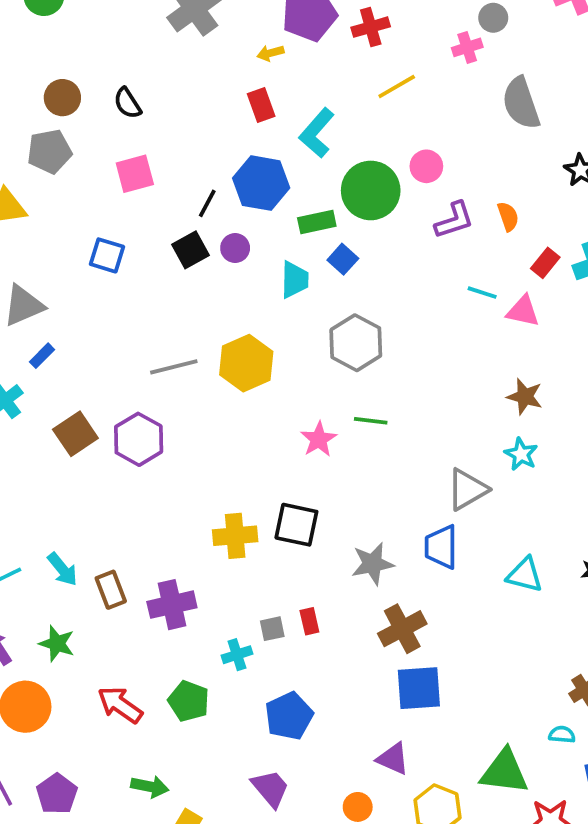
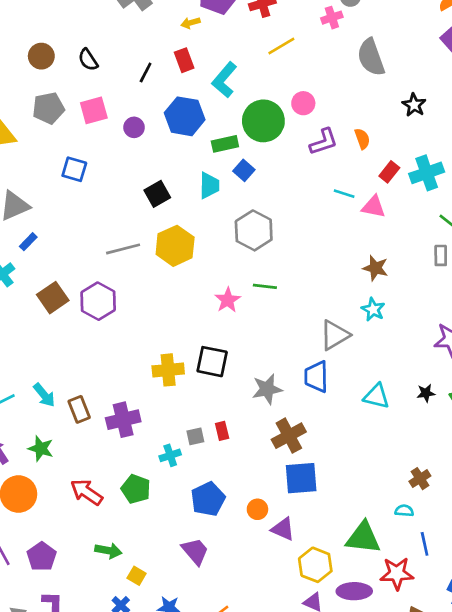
gray pentagon: (49, 151) -> (48, 108), moved
black line: (207, 203) -> (146, 73), moved
purple circle: (235, 248) -> (134, 127), moved
black square: (191, 250) -> (157, 194), moved
orange circle: (358, 807) -> (257, 509), moved

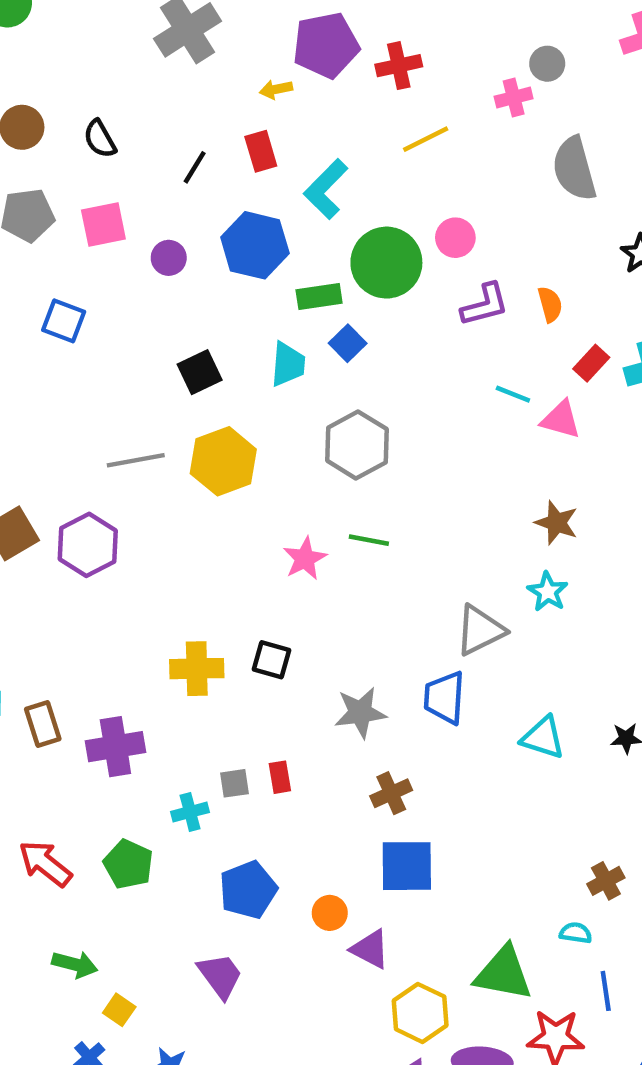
black square: (212, 362) -> (272, 660), size x0.7
brown cross: (289, 436) -> (391, 793), size x0.7

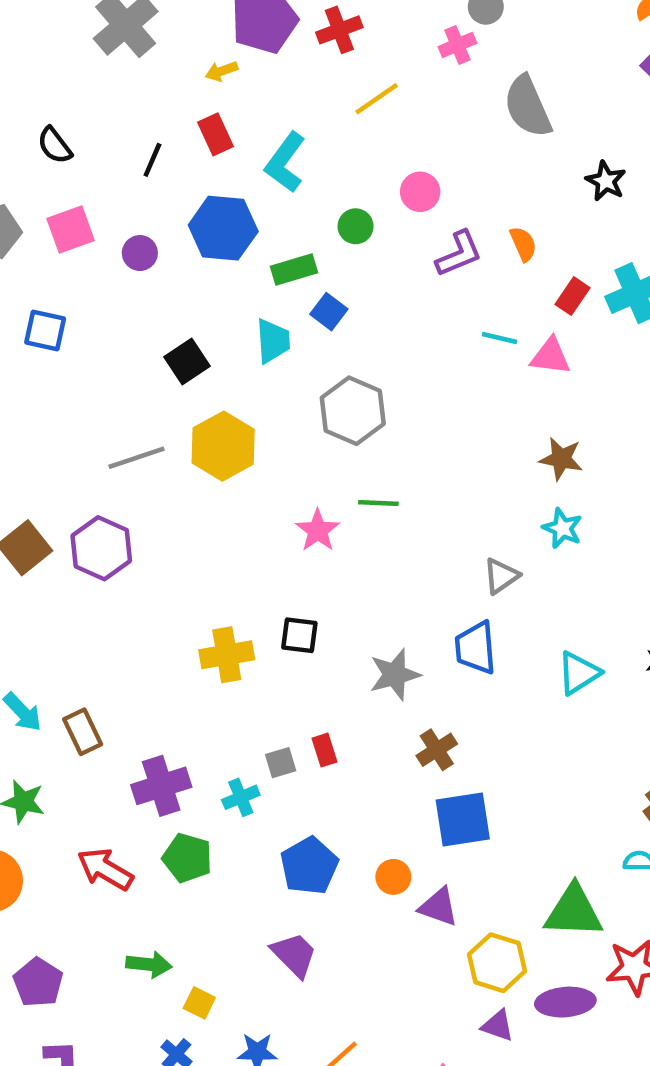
green circle: (386, 263) -> (356, 226), size x0.5
gray triangle: (480, 630) -> (501, 576), size x0.7
cyan triangle: (543, 738) -> (579, 673), turned -42
purple cross: (115, 747) -> (161, 786), moved

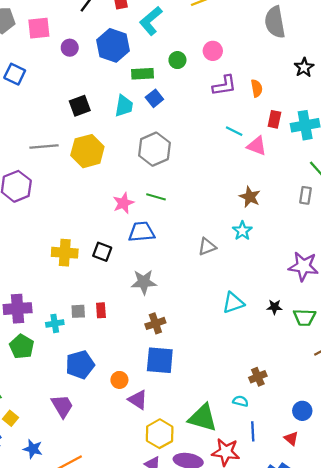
red rectangle: (572, 296) -> (274, 119), turned -36
blue trapezoid: (476, 648) -> (141, 232), moved, turned 76

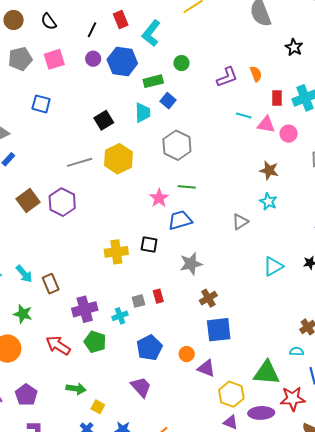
purple circle: (70, 48) -> (93, 59), moved
pink circle: (213, 51) -> (289, 134), moved

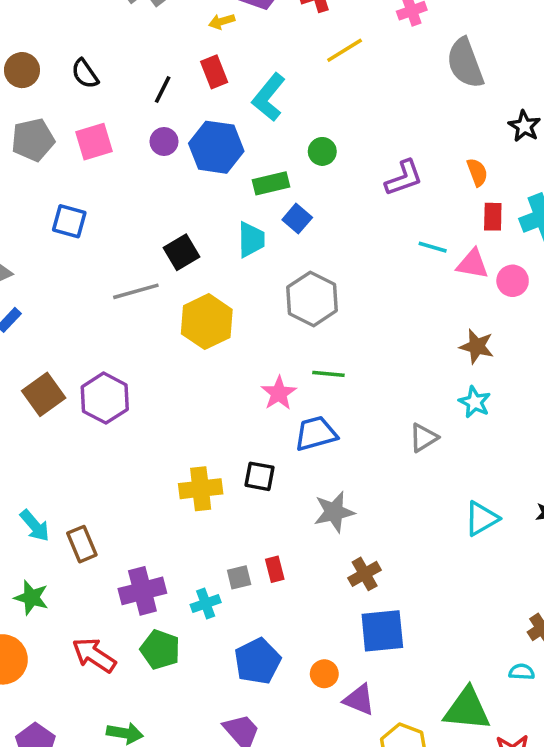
orange semicircle: (256, 74) -> (477, 172), moved
gray line: (80, 162) -> (136, 291), moved

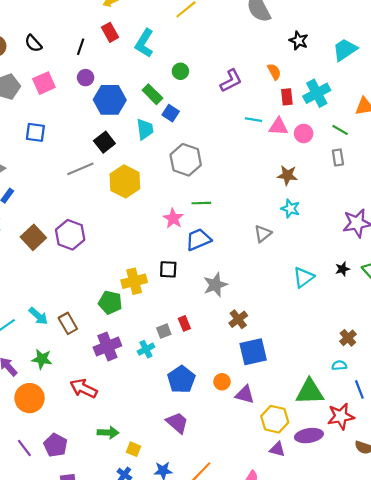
blue hexagon: (216, 147) -> (110, 100), moved
green rectangle: (271, 183) -> (152, 94), turned 66
green pentagon: (160, 650) -> (110, 302), moved

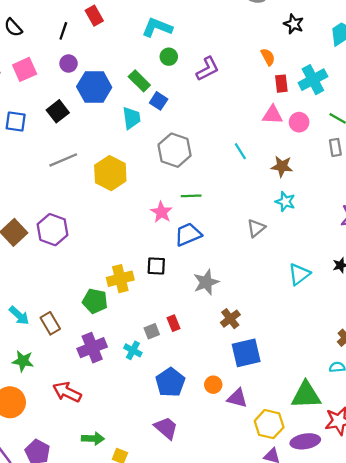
cyan L-shape: (144, 43) -> (157, 27), moved, turned 80
purple L-shape: (231, 81) -> (208, 69), moved
cyan line: (253, 120) -> (240, 151), moved, turned 49
black square: (104, 142) -> (58, 111), moved
cyan cross: (146, 349) -> (133, 350), turned -35

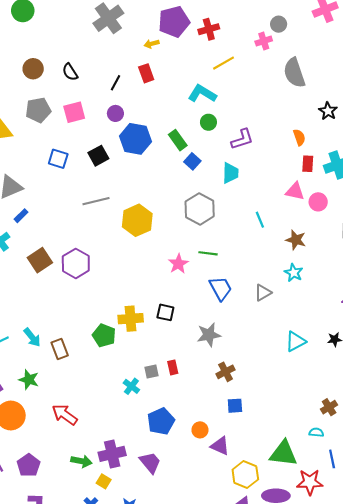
cyan trapezoid: (131, 118) -> (230, 173), moved
blue trapezoid: (188, 234) -> (221, 288), moved, turned 75
purple cross: (92, 348) -> (112, 454), moved
blue square: (246, 353) -> (235, 406), size x0.6

